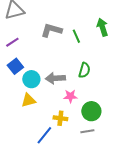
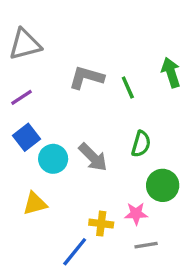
gray arrow: (55, 78) -> (93, 157), turned -132
pink star: (70, 96) -> (136, 214), moved
yellow triangle: (28, 100) -> (35, 204), moved
green circle: (91, 111) -> (163, 185), moved

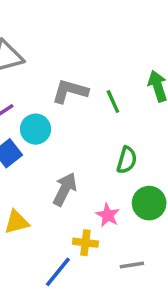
gray arrow: (93, 157) -> (65, 189), moved, turned -108
cyan circle: (53, 159) -> (36, 129), moved
pink star: (136, 214) -> (108, 215), moved, turned 30

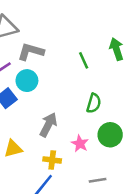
gray L-shape: (70, 91) -> (31, 52), moved
yellow cross: (85, 243) -> (52, 160), moved

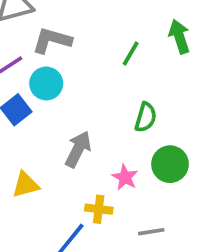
green line: (84, 60) -> (131, 53), turned 54
yellow cross: (52, 160) -> (99, 209), moved

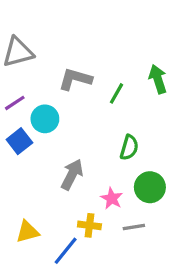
gray L-shape: (52, 40) -> (75, 79), moved
yellow triangle: (26, 185) -> (27, 232), moved
gray line: (151, 232) -> (134, 227), moved

